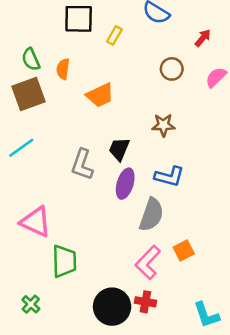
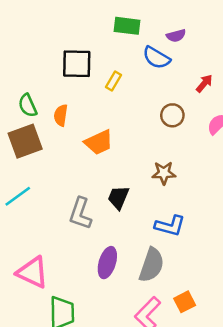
purple ellipse: (125, 184) -> (107, 263), moved

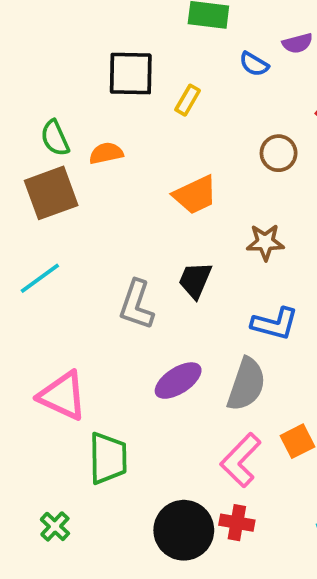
purple semicircle: (176, 36) -> (297, 43), moved
blue semicircle: (156, 58) -> (254, 64), size x0.7
orange semicircle: (61, 115) -> (106, 153), turned 70
orange trapezoid: (99, 142) -> (195, 195), moved
purple ellipse: (107, 263) -> (178, 381), turned 40

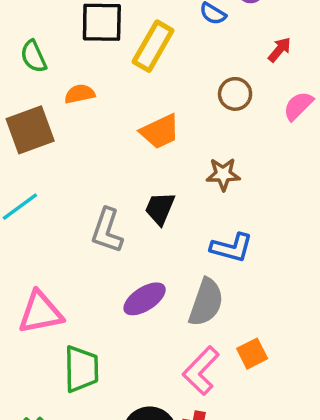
yellow rectangle: (188, 100) -> (153, 46), size x1.8
green semicircle: (55, 138) -> (34, 56), moved
pink triangle: (63, 396) -> (40, 313), turned -36

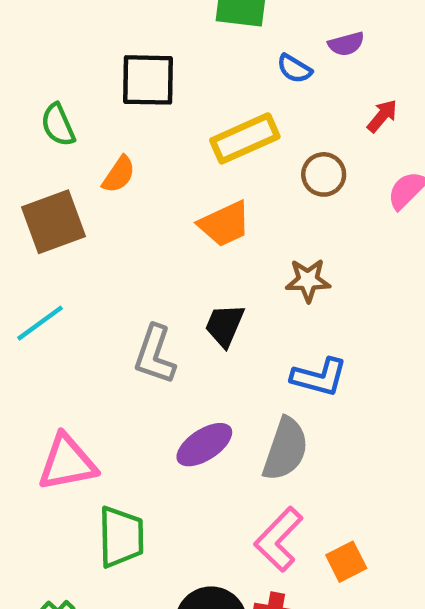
yellow rectangle: (153, 46) -> (245, 138), moved, turned 36
orange semicircle: (80, 94) -> (119, 174), turned 136
orange square: (252, 354) -> (346, 562), moved

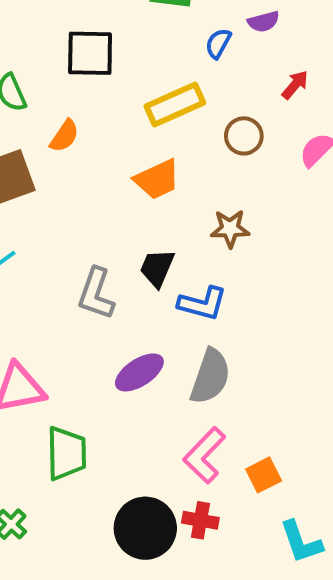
blue semicircle: (294, 69) -> (218, 43), turned 88
blue L-shape: (319, 377) -> (202, 303), moved

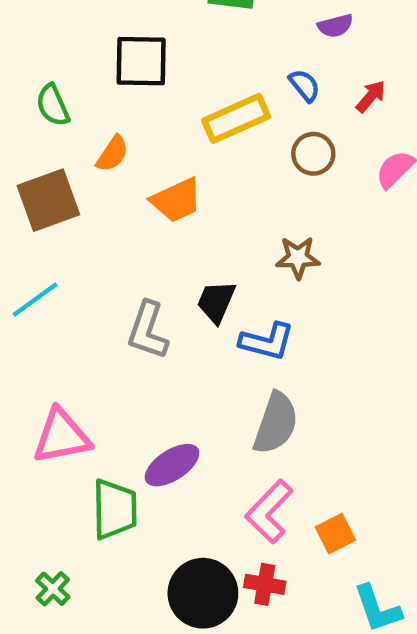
blue semicircle: (218, 43) -> (304, 85), moved, turned 112
orange trapezoid: (157, 179) -> (176, 200), moved
purple ellipse: (139, 372) -> (172, 465), moved

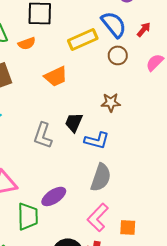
blue semicircle: (304, 85) -> (114, 24), size x1.8
orange semicircle: (112, 154) -> (27, 43), moved, turned 36
orange square: (335, 534) -> (128, 227), turned 30

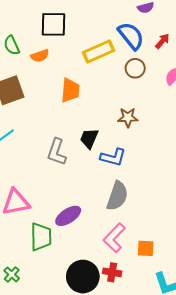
orange trapezoid: (56, 76) -> (70, 90), turned -60

